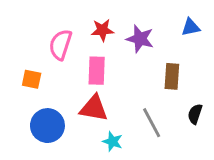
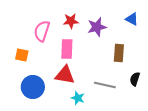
blue triangle: (191, 27) -> (132, 19), turned 40
purple star: (140, 39) -> (97, 27), turned -30
gray line: (152, 123) -> (105, 85), turned -50

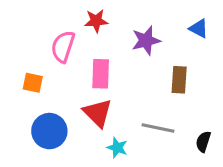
red star: (71, 21) -> (96, 21), moved
red triangle: (65, 75) -> (98, 113), turned 35
black semicircle: (135, 79) -> (203, 142), moved

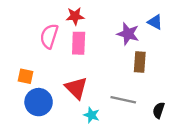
purple star: (146, 40) -> (128, 34), moved, turned 30
pink rectangle: (101, 74) -> (79, 43), moved
orange square: (33, 83) -> (26, 76), moved

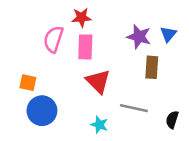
blue triangle: (155, 22) -> (168, 34), moved, turned 42
red triangle: (76, 88) -> (98, 81), moved

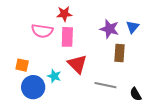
pink semicircle: (53, 39) -> (42, 31), turned -100
black semicircle: (172, 120) -> (136, 94), turned -48
cyan star: (99, 125) -> (54, 76), moved

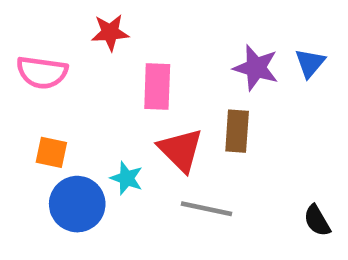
red star: (64, 14) -> (110, 32), moved
pink semicircle: (42, 31) -> (42, 72), moved
brown rectangle: (120, 53) -> (237, 131), moved
gray line: (105, 85) -> (207, 209), moved

